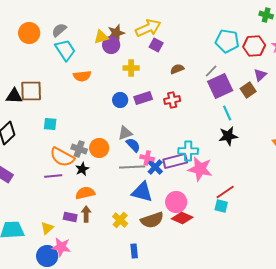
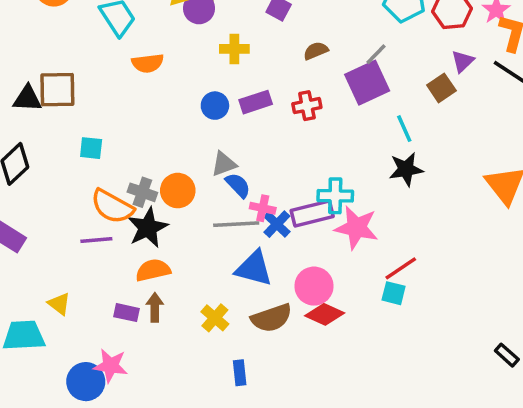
purple square: (220, 86) -> (367, 83), moved
black star: (82, 169) -> (148, 228), size x1.6
yellow triangle: (47, 228) -> (59, 304), moved, turned -40

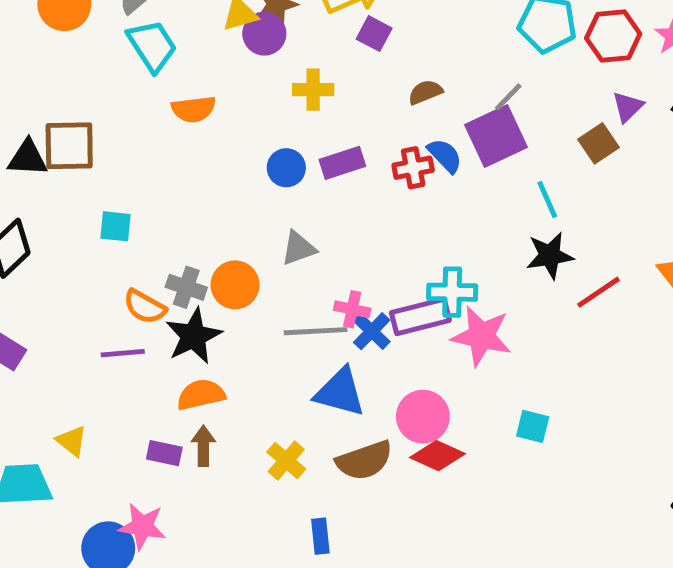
blue semicircle: (238, 185) -> (445, 156), moved
orange semicircle: (112, 206) -> (145, 307), size x0.7
red line: (401, 268) -> (599, 292), moved

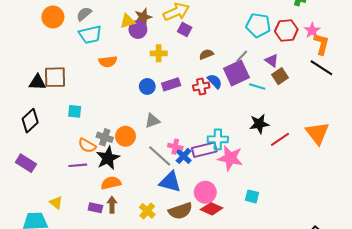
cyan trapezoid: (152, 46) -> (90, 35), turned 110
purple triangle: (628, 107) -> (272, 61), moved, turned -40
cyan line: (547, 199) -> (257, 86), moved, turned -49
gray line: (316, 331) -> (160, 156), turned 45

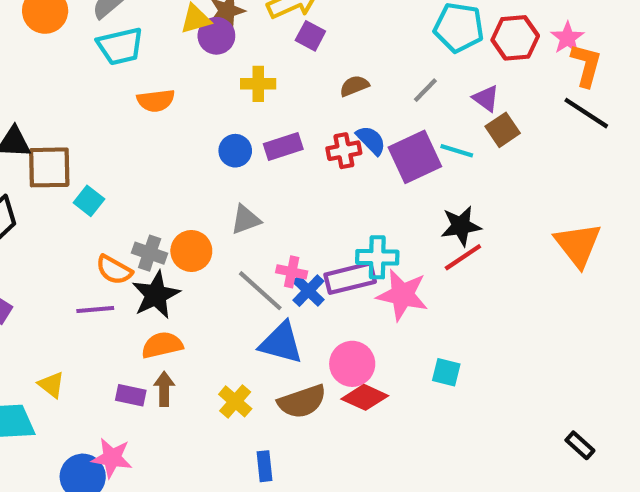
purple square: (236, 73) -> (415, 157), moved
brown square: (55, 77) -> (49, 167), moved
cyan square: (75, 111) -> (89, 201), turned 32
red line: (280, 139) -> (463, 257), moved

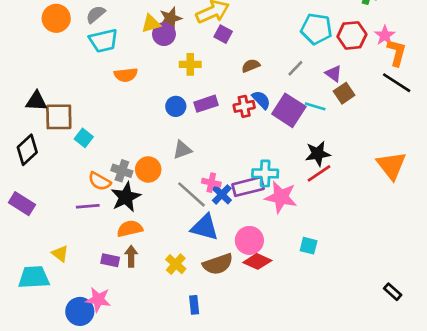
purple square: (415, 157) -> (289, 110), turned -32

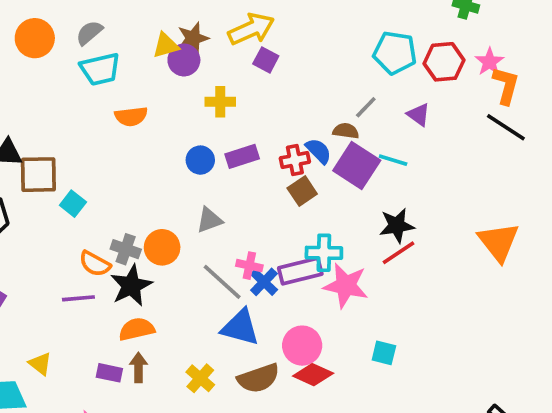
brown semicircle: (251, 66) -> (346, 131), moved, turned 30
brown square: (344, 93) -> (302, 191), moved

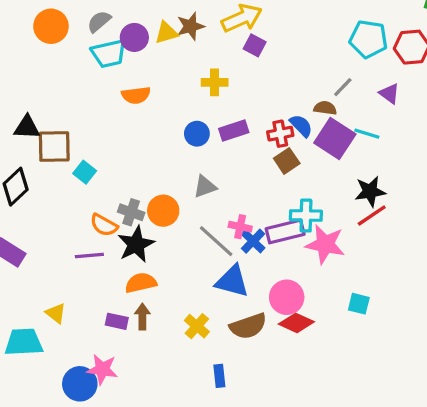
purple circle: (184, 60) -> (134, 37), moved

